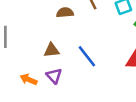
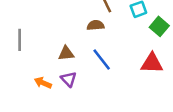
brown semicircle: (65, 13) -> (96, 25), moved

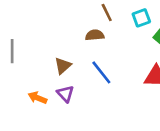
brown triangle: (66, 53) -> (63, 66), turned -35

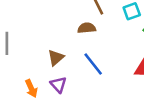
orange arrow: (37, 98) -> (31, 88), turned -138

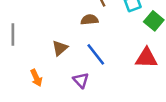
purple triangle: (58, 85) -> (81, 80), moved

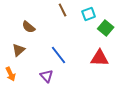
brown semicircle: (89, 20) -> (29, 27), moved, turned -136
brown triangle: (60, 48) -> (19, 50), moved

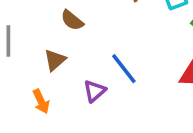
purple triangle: (47, 76) -> (95, 91), moved, turned 32

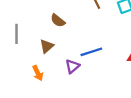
blue line: (124, 69) -> (91, 52), turned -70

